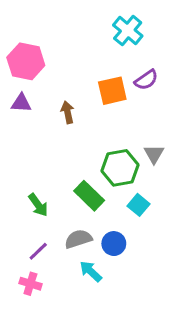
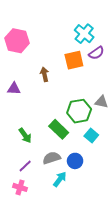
cyan cross: (128, 30) -> (84, 34), moved
purple triangle: (21, 103) -> (14, 89), moved
gray triangle: (154, 154) -> (101, 102), turned -48
cyan arrow: (91, 271) -> (60, 179), turned 84

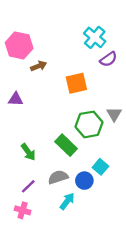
orange square: (74, 60) -> (76, 83), moved
brown arrow: (44, 74) -> (39, 66), moved, turned 80
gray triangle: (101, 102) -> (114, 114), turned 48
cyan square: (91, 135) -> (100, 167), moved

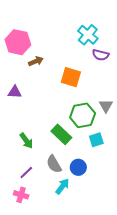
purple semicircle: (108, 59) -> (101, 55), turned 49
orange square: (76, 83) -> (71, 77), turned 30
cyan square: (100, 167) -> (96, 140), moved, turned 32
gray semicircle: (58, 177) -> (54, 164), turned -102

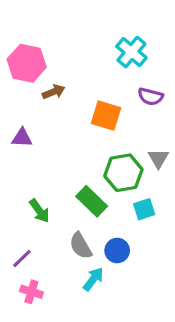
purple semicircle: (101, 55) -> (150, 97), moved
purple line: (26, 173) -> (22, 258), moved

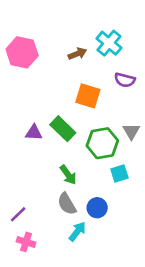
brown arrow: (54, 92) -> (77, 54), moved
purple triangle: (22, 138) -> (34, 133), moved
green rectangle: (92, 201) -> (63, 129), moved
green arrow: (39, 211) -> (68, 175), moved

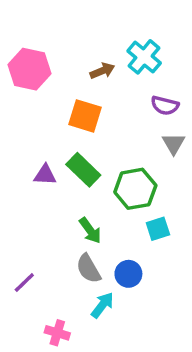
orange square: (88, 96) -> (85, 116), moved
gray triangle: (131, 131) -> (174, 144), moved
pink cross: (26, 242) -> (57, 333), moved

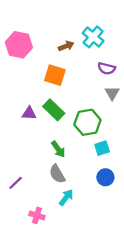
blue circle: (128, 274) -> (105, 177), moved

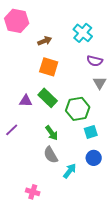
pink hexagon: (19, 45) -> (17, 21), moved
brown arrow: (66, 46) -> (45, 41), moved
purple line: (16, 183) -> (12, 130), moved
cyan arrow: (66, 197) -> (70, 171), moved

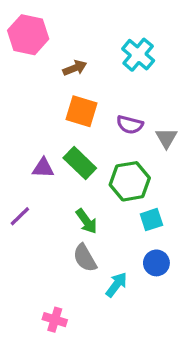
purple semicircle: (95, 61) -> (130, 125), moved

